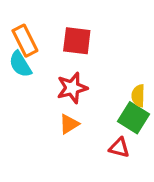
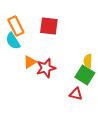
red star: (72, 88) -> (46, 68), moved
orange triangle: (69, 124) -> (30, 62), moved

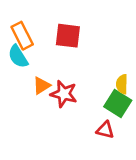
red star: (46, 68) -> (64, 94), turned 30

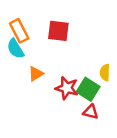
red star: (64, 94) -> (67, 88), moved
green square: (118, 104) -> (88, 89), moved

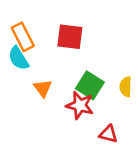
orange triangle: (36, 74) -> (43, 88), turned -35
green square: (88, 89) -> (90, 85), moved

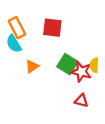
orange triangle: (43, 88) -> (32, 66), turned 32
red star: (80, 105) -> (81, 72), moved

